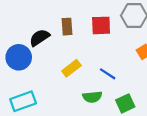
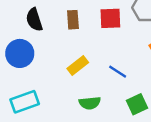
black semicircle: (40, 38) -> (34, 20), moved, turned -75
green semicircle: (92, 97) -> (90, 103), moved

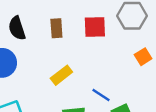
blue line: (118, 72) -> (101, 95), moved

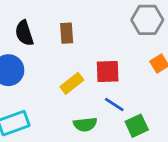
red square: (95, 27) -> (108, 71), moved

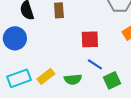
yellow rectangle: (72, 83) -> (46, 76), moved

